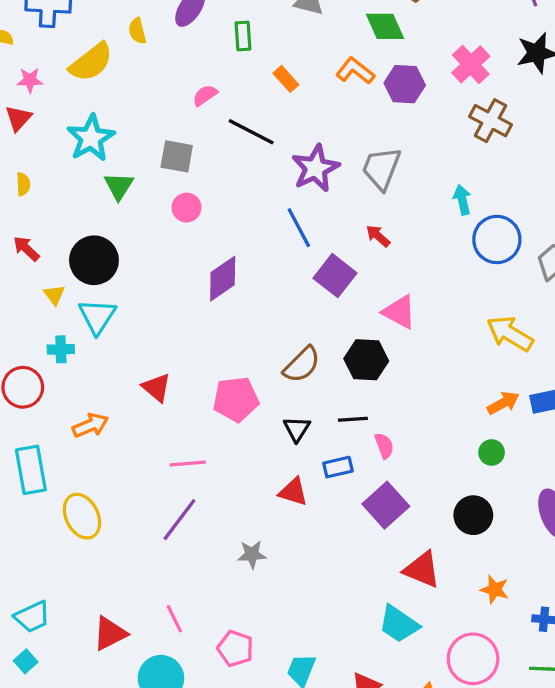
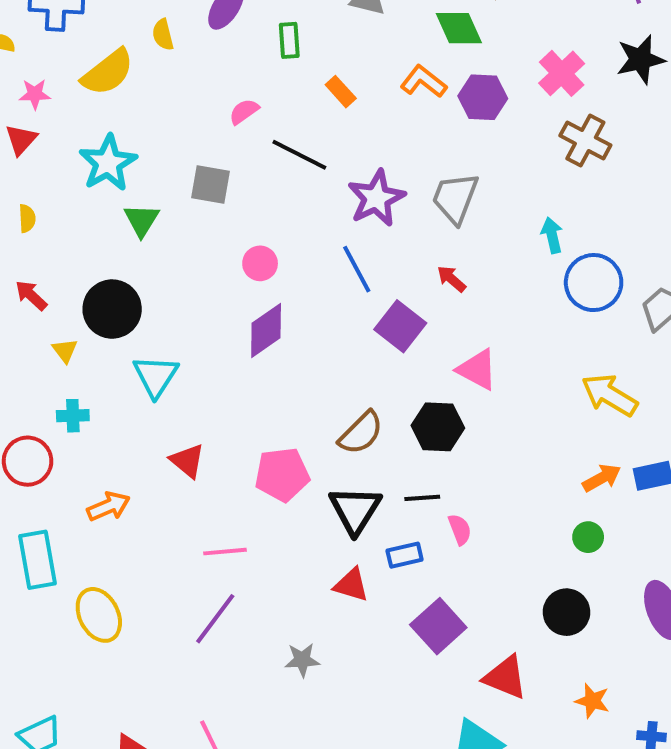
pink circle: (187, 208) -> (260, 263), moved
cyan triangle: (97, 316) -> (156, 376), moved
black triangle: (297, 429) -> (355, 510), size x1.6
purple square: (386, 505) -> (438, 626), moved

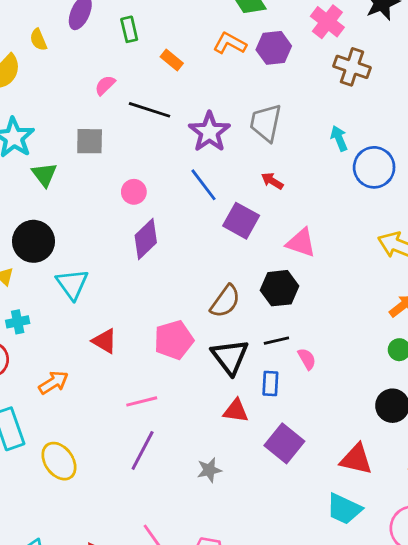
blue rectangle: (405, 555) -> (270, 384), turned -65
purple square: (438, 626) -> (284, 443), moved

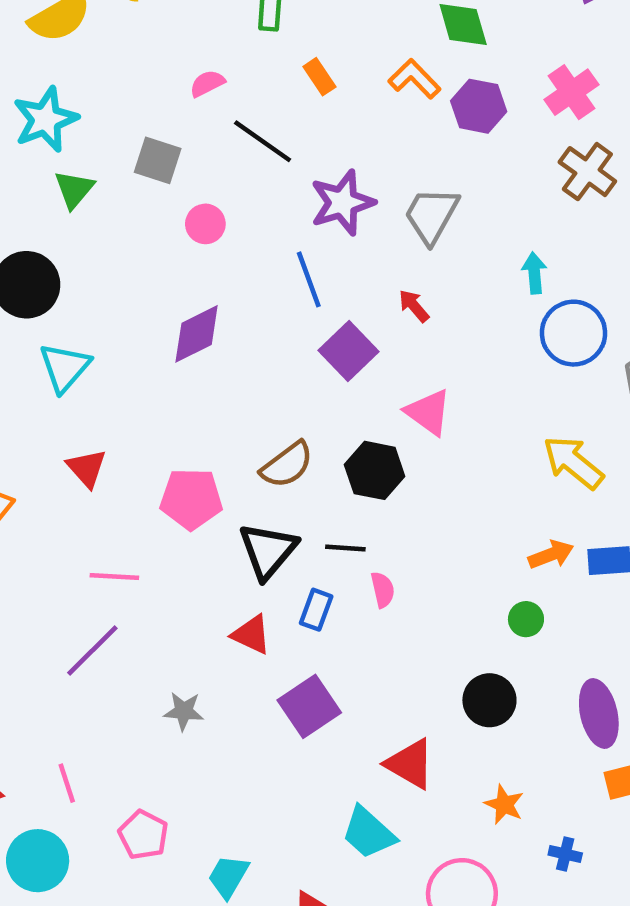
pink circle: (134, 192) -> (205, 224), moved

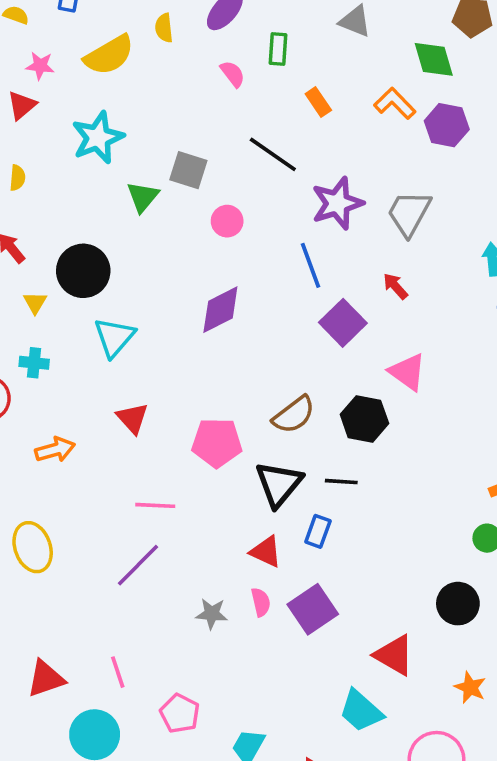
pink semicircle: (207, 83) -> (233, 74), moved, turned 80
green triangle: (74, 189) -> (143, 197), moved
pink semicircle: (383, 590) -> (261, 602), moved

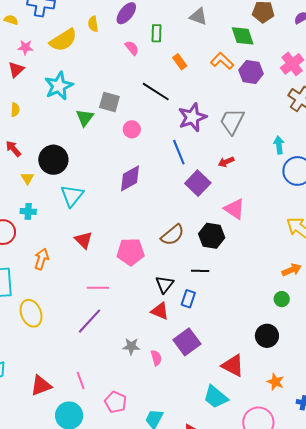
red arrow: (395, 286) -> (226, 162), turned -70
orange arrow: (55, 450) -> (41, 259), turned -55
black triangle: (279, 484) -> (165, 284), moved, size x0.7
pink semicircle: (261, 602) -> (156, 358), moved

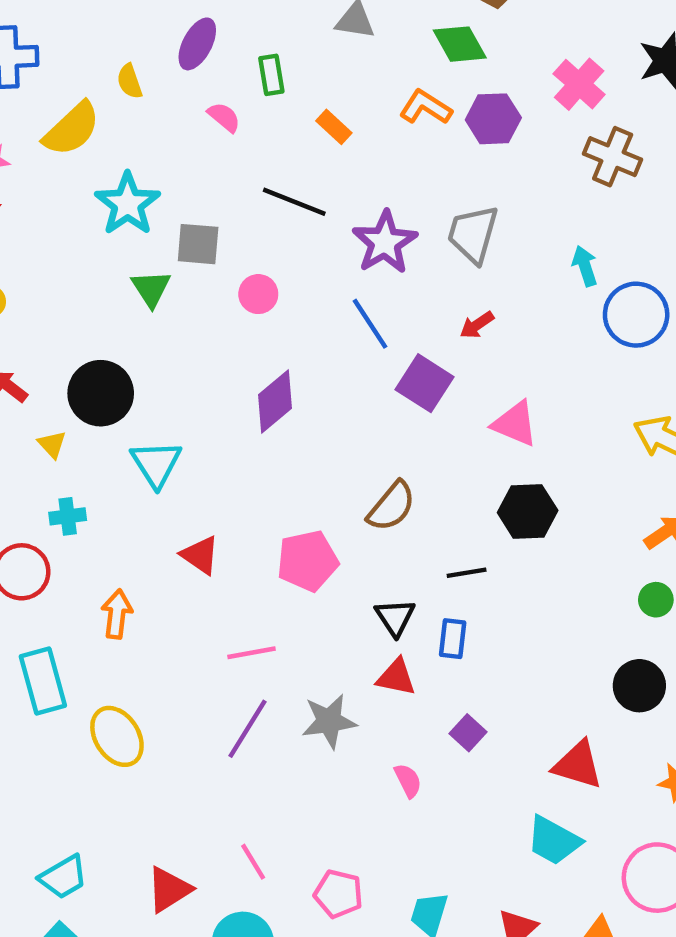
cyan star: (59, 86) -> (128, 204), moved
black hexagon: (212, 236) -> (528, 511), moved
purple square: (187, 342) -> (468, 733), size x0.6
gray star: (131, 346) -> (329, 721), moved, size x1.4

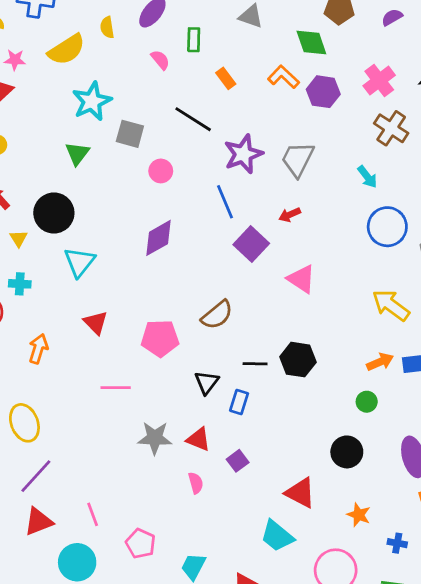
cyan arrow: (585, 266) -> (367, 177), moved, turned 150
green triangle: (151, 288) -> (77, 153), moved
black hexagon: (528, 511) -> (298, 360), moved
red triangle: (396, 677) -> (198, 439), moved
purple line: (247, 729) -> (36, 476), moved

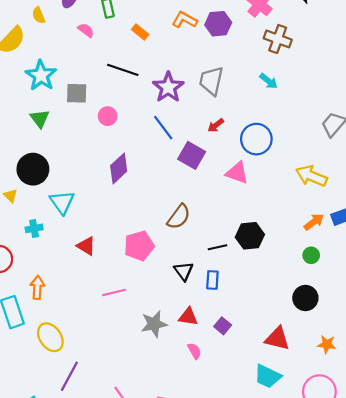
blue circle: (387, 227) -> (256, 139), moved
cyan cross: (20, 284) -> (34, 228), moved
orange arrow: (38, 349) -> (37, 287), moved

